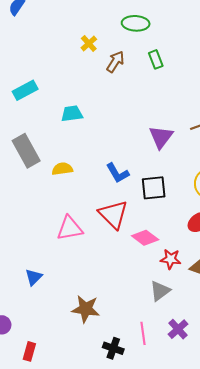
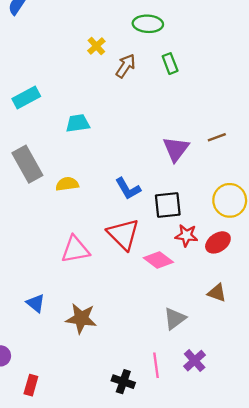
red star: (171, 259) -> (186, 235), moved
blue triangle: (34, 277) -> (36, 303), turned -36
brown star: (86, 309) -> (81, 318), moved

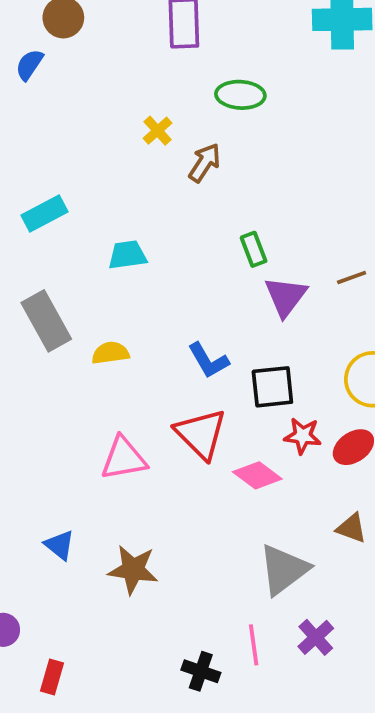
green rectangle: (170, 64) -> (254, 249), moved
gray triangle: (175, 318) -> (284, 570), size x1.4

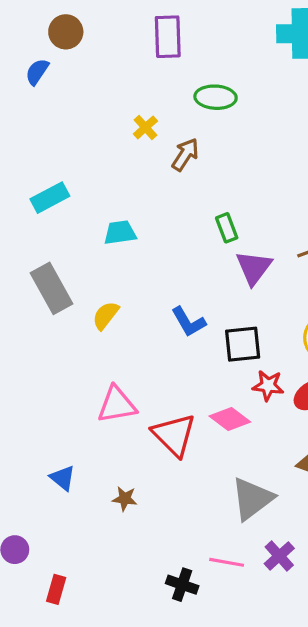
yellow semicircle: (110, 353) -> (106, 315), turned -44
red triangle: (201, 434) -> (174, 435), moved
brown star: (133, 570) -> (125, 499), size x0.6
pink line: (254, 645) -> (227, 562), turned -72

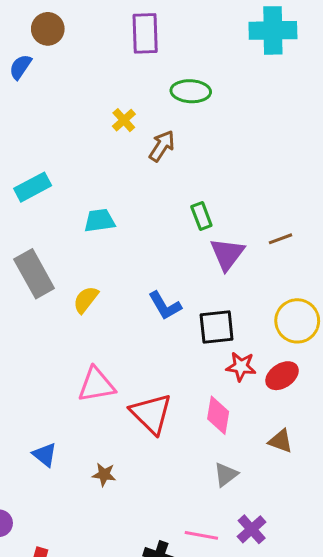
pink diamond: (230, 419) -> (218, 415), moved, turned 63
gray triangle: (252, 499) -> (226, 475), size x0.6

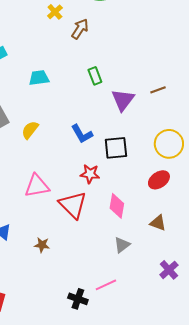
green rectangle: (201, 216) -> (95, 76), moved
red star: (241, 367) -> (90, 174), moved
purple cross: (252, 529) -> (169, 270), moved
pink line: (201, 535) -> (106, 285), turned -35

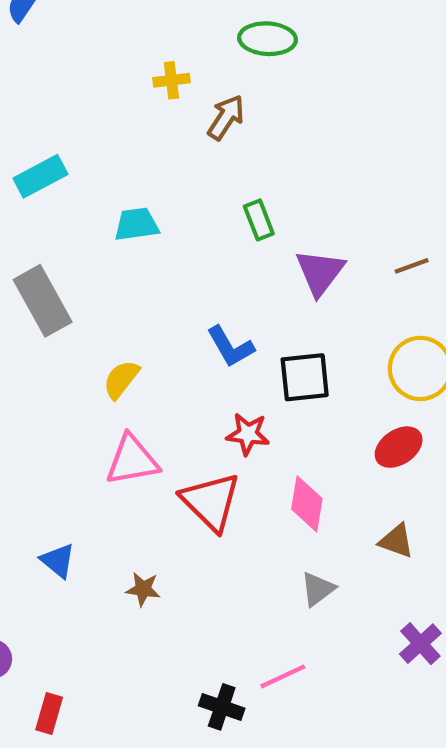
yellow cross: (55, 12) -> (171, 80), turned 35
brown line: (158, 90) -> (412, 266), moved
yellow semicircle: (30, 130) -> (121, 379), moved

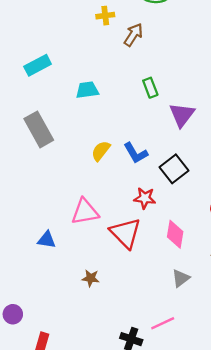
black square: (305, 377) -> (174, 169), turned -32
yellow semicircle: (121, 379) -> (101, 151), moved
blue triangle: (58, 561) -> (47, 240), moved, turned -30

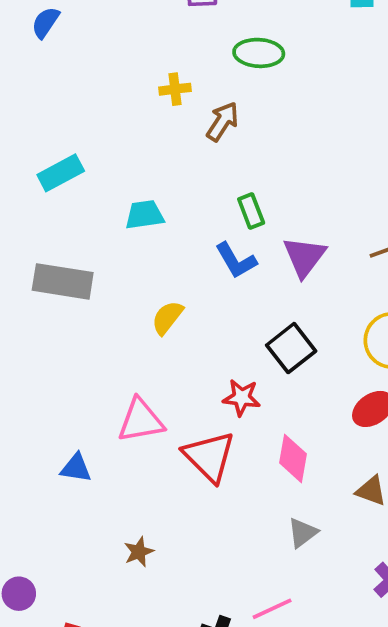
gray rectangle: (39, 129) -> (63, 281), turned -52
blue L-shape: (136, 153) -> (236, 260), moved
brown star: (91, 278) -> (139, 552), moved, turned -30

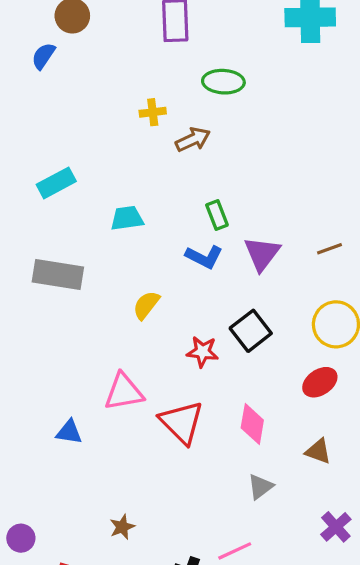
brown arrow: (223, 122) -> (193, 140), turned 32
blue L-shape: (236, 260) -> (204, 257), turned -33
red star: (242, 398) -> (203, 352), moved
brown star: (139, 552) -> (122, 527), moved

